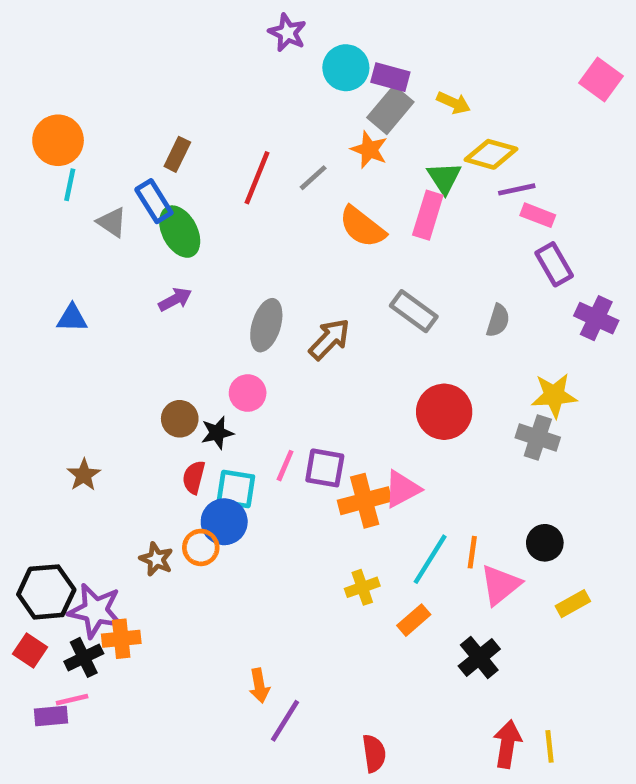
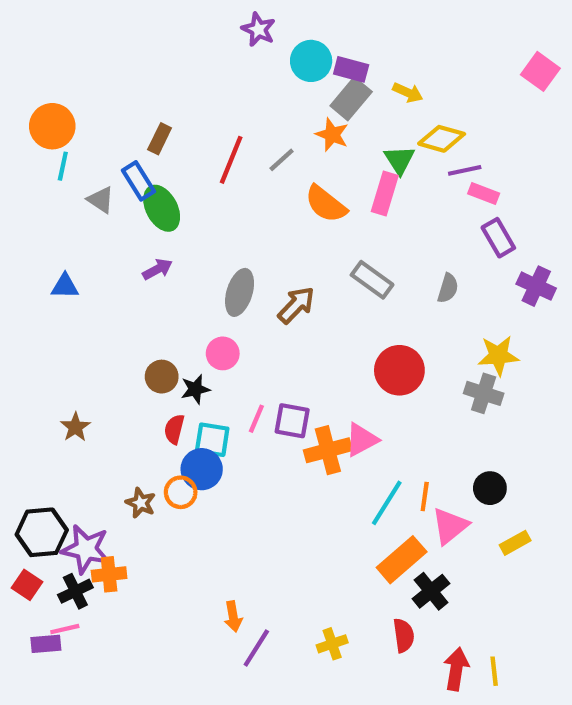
yellow cross: (362, 587) -> (332, 644), moved
orange rectangle: (414, 620) -> (402, 560), moved, size x1.6
red semicircle: (374, 753) -> (404, 635), moved

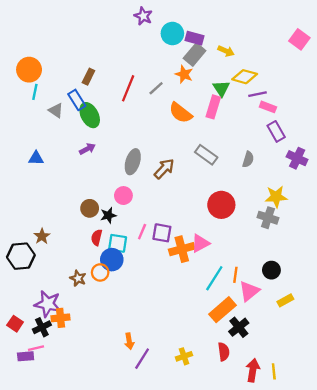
black hexagon: (42, 532) -> (21, 256), moved

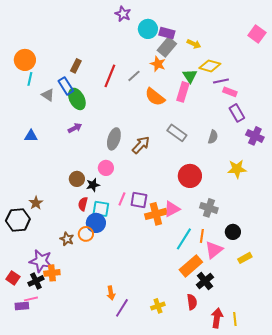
gray cross: (268, 218) -> (209, 208), moved

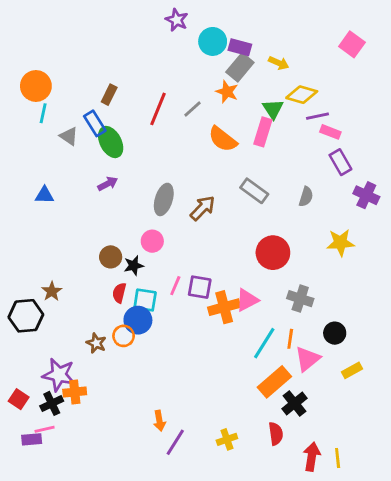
pink square: (257, 34) -> (352, 44), moved

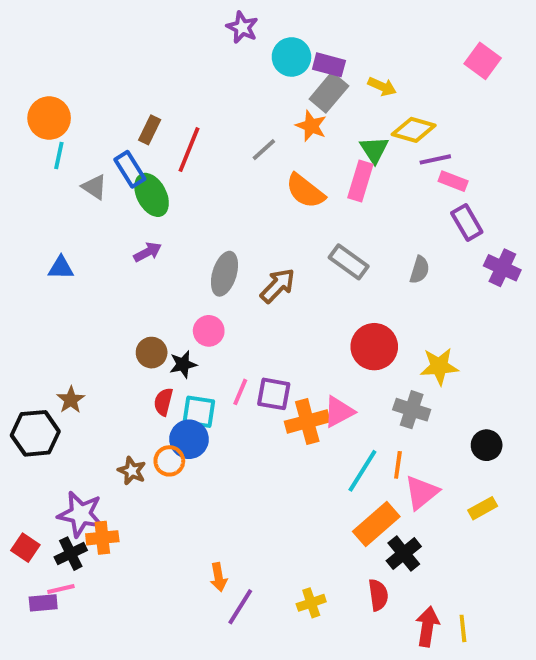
red line: (158, 109) -> (189, 150), moved
yellow star: (340, 243) -> (439, 366), moved
black circle: (335, 333) -> (487, 445), moved

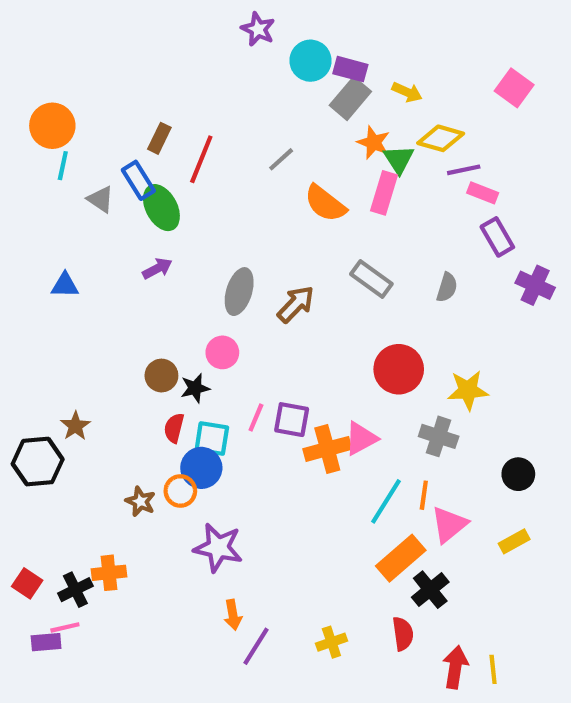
pink square: (483, 61) -> (514, 88), moved
orange star: (311, 126) -> (373, 143), moved
purple star: (81, 514) -> (218, 548), moved

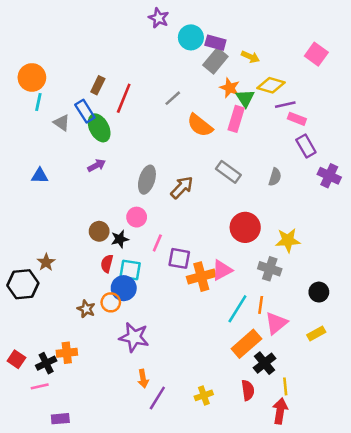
pink line: (256, 417) -> (157, 243), moved
purple rectangle: (46, 642) -> (60, 419), moved
yellow line: (493, 669) -> (285, 386), moved

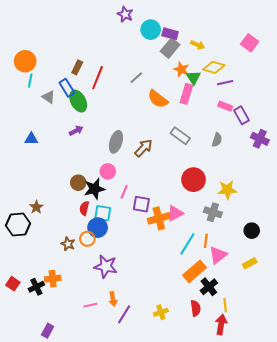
pink rectangle: (297, 119) -> (225, 106), moved
black star: (120, 239) -> (95, 189), size x1.5
pink line: (40, 386) -> (90, 305), moved
purple rectangle: (60, 419) -> (48, 331), turned -56

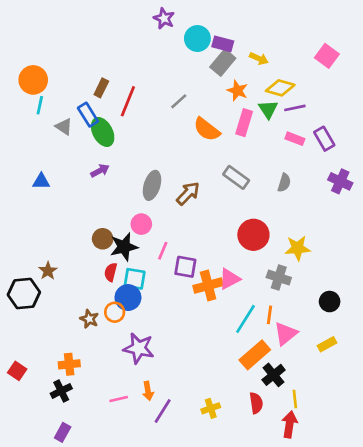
green triangle: (194, 78) -> (268, 109), moved
purple rectangle: (241, 115) -> (324, 139), moved
black cross: (36, 287) -> (61, 391), moved

